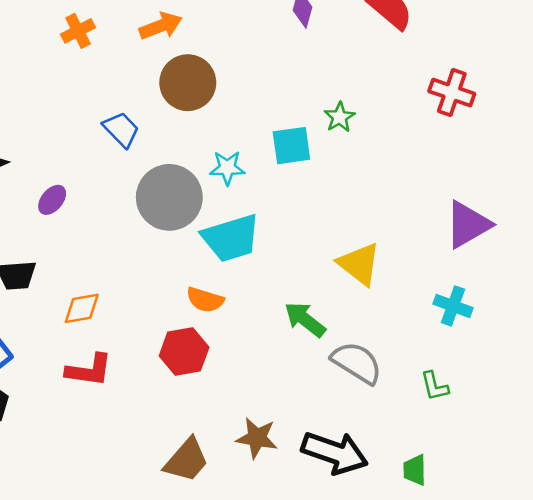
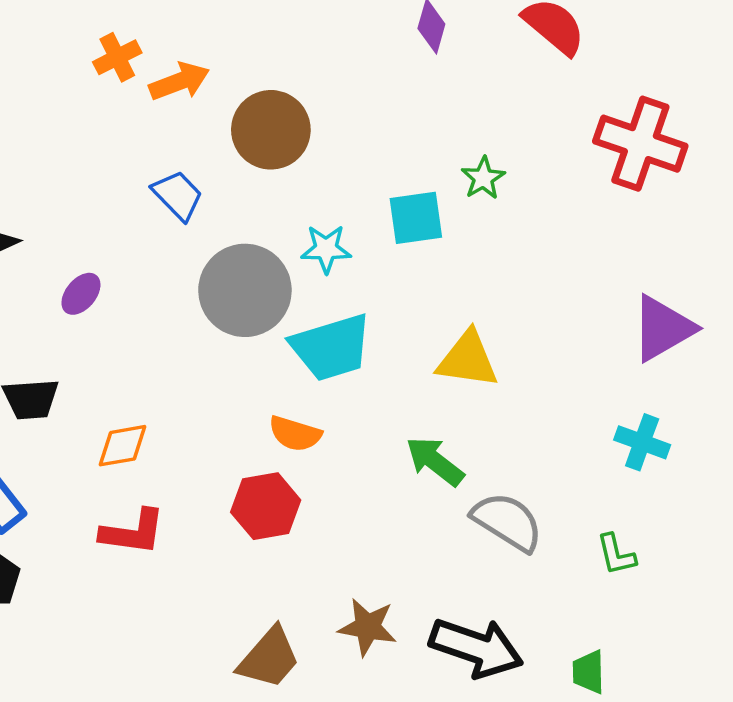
orange arrow: (161, 26) -> (179, 81), moved
red cross: (452, 93) -> (640, 144), size x1.4
yellow triangle: (359, 264) -> (468, 359), moved, turned -30

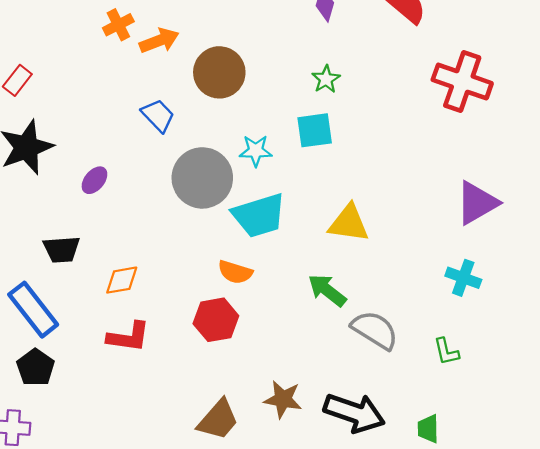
green star: (483, 178) -> (326, 79), moved

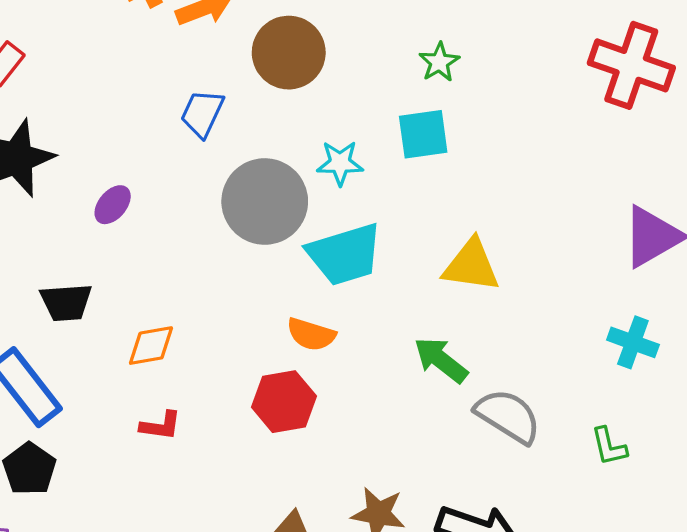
blue trapezoid: (158, 116) -> (202, 113), turned -111
red L-shape: (129, 337) -> (161, 426), size x0.7

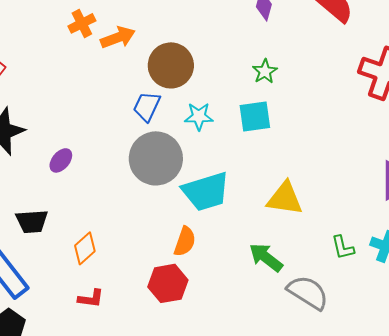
blue trapezoid: (202, 113) -> (147, 106), moved
cyan star: (340, 163) -> (199, 116), moved
orange semicircle: (311, 334) -> (185, 241), turned -88
orange diamond: (151, 346) -> (85, 248), turned -32
green L-shape: (609, 446) -> (343, 247), moved

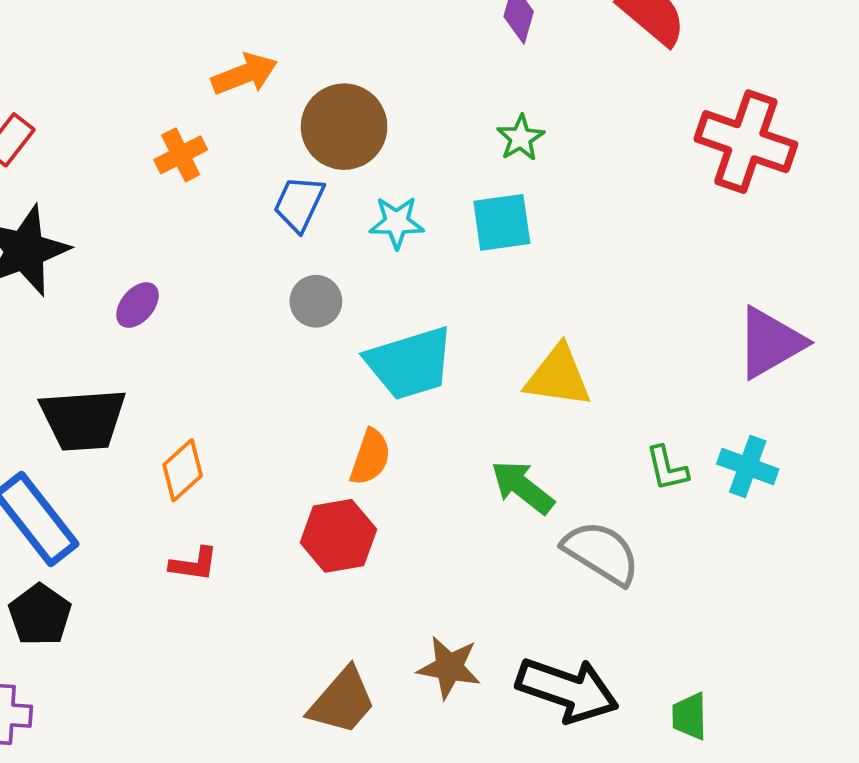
orange cross: (82, 23) -> (181, 155), moved
gray circle: (156, 158) -> (316, 301), size x0.5
black trapezoid: (32, 221) -> (83, 420), size x1.4

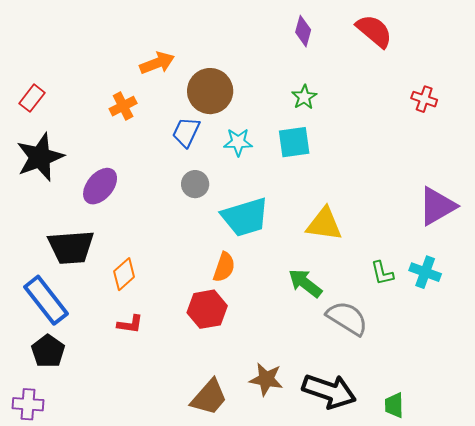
red cross: (746, 142) -> (424, 99), size x0.5
purple ellipse: (138, 305) -> (100, 186), size x1.5

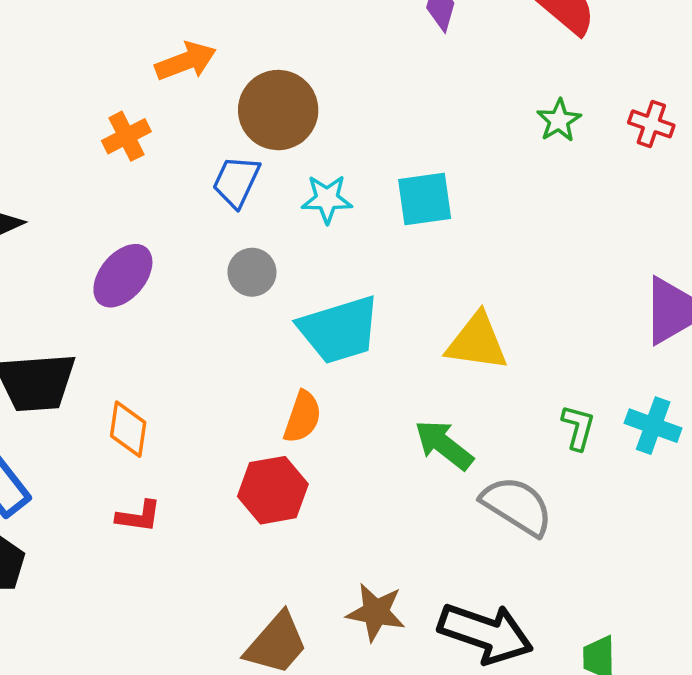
green star: (304, 97) -> (559, 120), moved
purple ellipse: (100, 186) -> (123, 276), moved
green L-shape: (382, 273) -> (578, 427), turned -152
orange diamond: (124, 274) -> (128, 429), turned -40

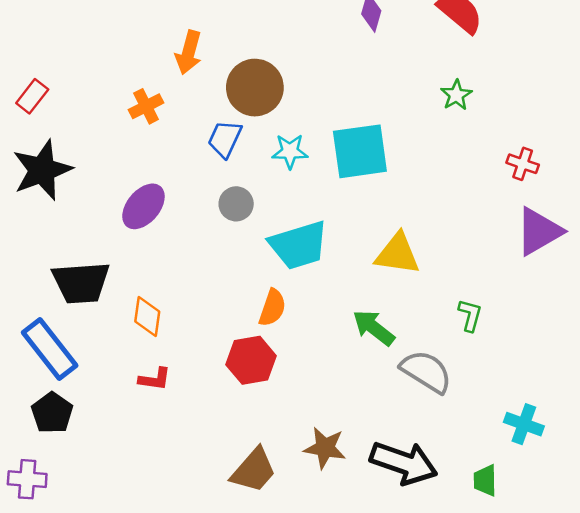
orange arrow: (186, 61) -> (189, 52), turned 126
red cross: (651, 124) -> (523, 164), moved
cyan square: (425, 199) -> (360, 151), size x1.4
cyan cross: (653, 426) -> (524, 424), moved

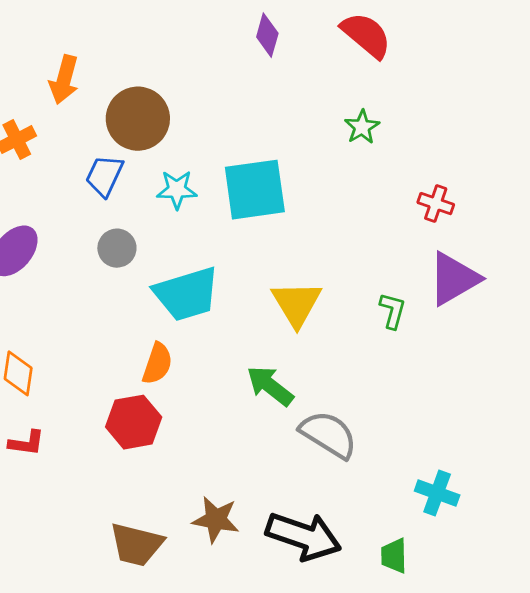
yellow triangle: (397, 254) -> (297, 304), turned 51
green L-shape: (470, 315) -> (393, 311), moved
brown trapezoid: (254, 470) -> (136, 545), turned 63

